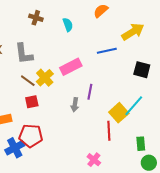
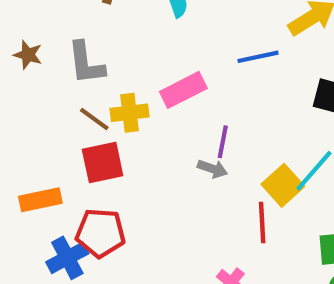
yellow cross: (45, 78) -> (130, 113), turned 36
red square: (32, 102) -> (103, 162), size x1.5
gray arrow: (75, 105) -> (212, 169), moved, turned -80

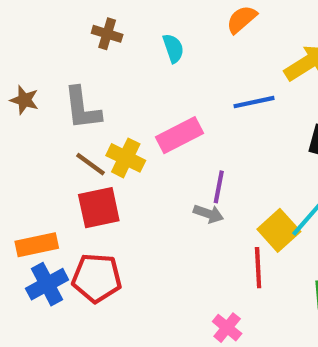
yellow cross: (130, 113) -> (126, 158), turned 33
blue cross: (67, 258) -> (47, 284), moved

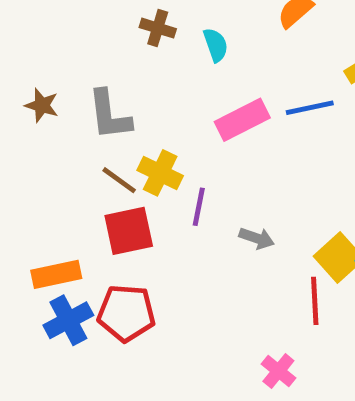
brown cross: (107, 34) -> (158, 28), moved
pink rectangle: (179, 135) -> (242, 120), moved
purple line: (219, 187) -> (199, 207), moved

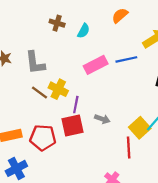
cyan semicircle: (216, 45) -> (84, 31), turned 48
red square: (129, 231) -> (73, 126), moved
red pentagon: (126, 313) -> (43, 138), moved
blue cross: (68, 320) -> (16, 168), moved

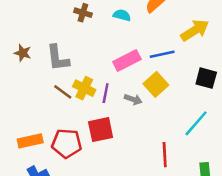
cyan semicircle: (84, 31) -> (122, 15), moved, turned -104
purple line: (76, 105) -> (106, 93), moved
gray arrow: (102, 119) -> (133, 99), moved
yellow square: (140, 128) -> (156, 84), moved

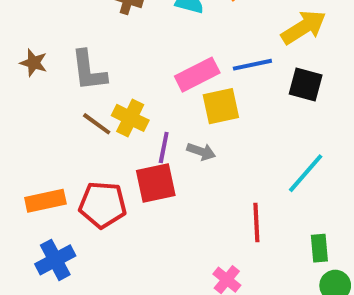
black square: (206, 78) -> (306, 84), moved
yellow square: (156, 84) -> (221, 106), moved, turned 30
purple line: (106, 93) -> (164, 148), moved
gray arrow: (133, 99) -> (201, 151), moved

